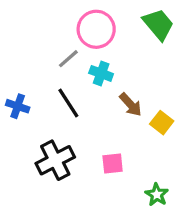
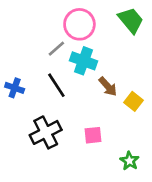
cyan cross: (101, 73) -> (84, 61), size x1.4

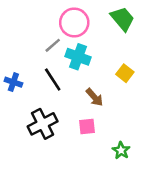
brown arrow: (108, 87) -> (95, 97), moved
yellow square: (134, 101) -> (125, 73), moved

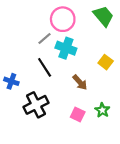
blue cross: (13, 82) -> (11, 81), moved
pink square: (87, 126) -> (78, 114), moved, turned 32
green star: (121, 150) -> (102, 110), moved

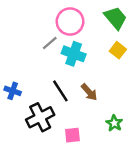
yellow square: (106, 62) -> (118, 50), moved
black line: (45, 67) -> (60, 91), moved
pink square: (78, 114) -> (72, 135), moved, turned -32

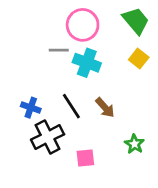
gray line: (50, 43) -> (59, 50), turned 42
blue cross: (13, 91) -> (31, 108), moved

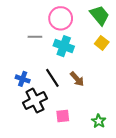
gray line: (59, 50) -> (35, 37), moved
green star: (134, 144) -> (99, 121), moved

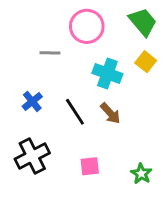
cyan cross: (64, 46) -> (107, 73), moved
blue cross: (23, 79) -> (32, 101), moved, turned 32
black cross: (35, 101) -> (32, 156), moved

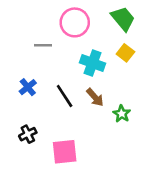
black cross: (32, 156) -> (28, 134), size x0.6
pink square: (90, 166) -> (65, 152), moved, size x1.5
green star: (141, 174) -> (122, 114), moved

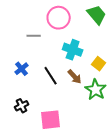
yellow square: (125, 53) -> (99, 64), moved
green star: (122, 114) -> (96, 90), size x1.5

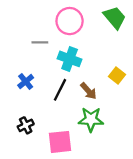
cyan cross: (73, 50) -> (70, 59), moved
black line: (51, 76) -> (60, 90), turned 60
green star: (96, 90) -> (91, 119), moved, turned -30

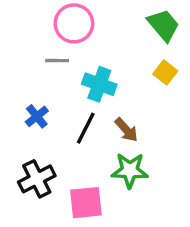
pink circle: (70, 21) -> (74, 23), moved
yellow square: (117, 76) -> (165, 72), moved
black cross: (26, 125) -> (37, 179), size x1.5

